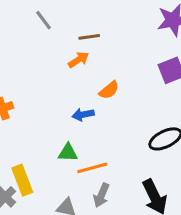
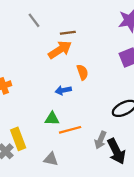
orange arrow: (79, 60) -> (60, 50), size x1.5
orange semicircle: (109, 90) -> (82, 72), turned -70
gray arrow: (101, 195) -> (101, 140), moved

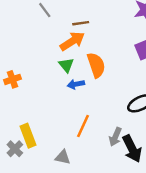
orange semicircle: (82, 72) -> (96, 65), size x1.5
green triangle: (52, 119) -> (66, 65), moved, turned 49
orange line: (70, 130) -> (83, 126), turned -50

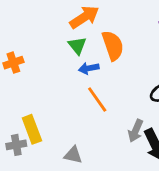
orange line: (83, 126) -> (97, 100), moved, turned -60
gray cross: (15, 149) -> (16, 145), turned 35

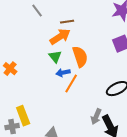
orange cross: (13, 63) -> (10, 69), turned -32
orange line: (97, 100) -> (71, 84), moved, turned 66

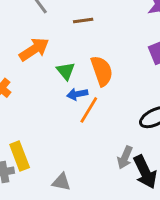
orange arrow: (60, 37) -> (34, 49), moved

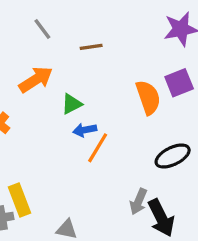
green triangle: (66, 71) -> (72, 104), turned 42
orange semicircle: (102, 71) -> (148, 97), moved

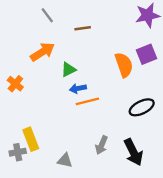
orange line: (98, 148) -> (87, 101), turned 45
gray arrow: (138, 202) -> (102, 145), moved

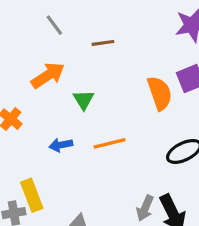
green triangle: (68, 70) -> (84, 100), turned -35
blue arrow: (78, 88) -> (61, 145), moved
gray arrow: (102, 145) -> (145, 208), moved

